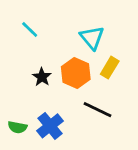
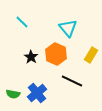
yellow rectangle: (110, 68) -> (91, 55), moved

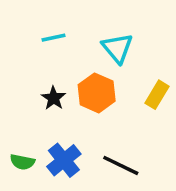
cyan line: (22, 22) -> (53, 38), moved, turned -56
black line: (72, 81) -> (121, 165), moved

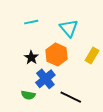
blue cross: (64, 160) -> (45, 79), moved
green semicircle: (22, 162) -> (28, 95), moved

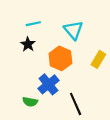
black star: (31, 58) -> (28, 44), moved
black line: (71, 97) -> (76, 104), turned 40

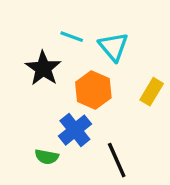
cyan line: (33, 24) -> (72, 37), moved, turned 32
black star: (28, 44) -> (43, 68), size x1.5

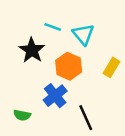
green semicircle: (47, 157) -> (22, 115), moved

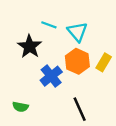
orange hexagon: (69, 66) -> (77, 61), moved
blue cross: (55, 96) -> (51, 76), moved

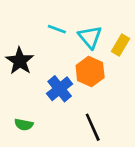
black star: (30, 46) -> (20, 61), moved
yellow rectangle: (104, 62) -> (121, 45), moved

